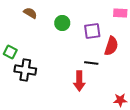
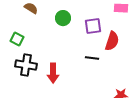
green square: (10, 52) -> (17, 39), moved
red arrow: (79, 81) -> (53, 73), moved

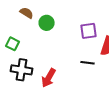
green circle: (63, 18) -> (47, 23), moved
red arrow: (53, 73) -> (49, 78), turned 30

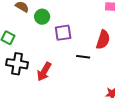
purple square: (89, 31) -> (63, 33), moved

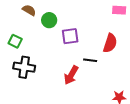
red arrow: (44, 72) -> (71, 75), moved

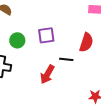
green circle: (49, 20) -> (17, 40), moved

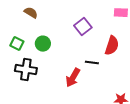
purple square: (46, 35) -> (83, 27), moved, turned -30

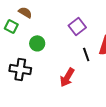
green square: (17, 44) -> (11, 26), moved
black line: (92, 63) -> (86, 54), moved, turned 64

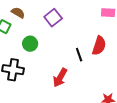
purple square: (77, 26) -> (53, 18), moved

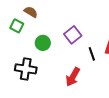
purple square: (53, 18) -> (73, 35), moved

